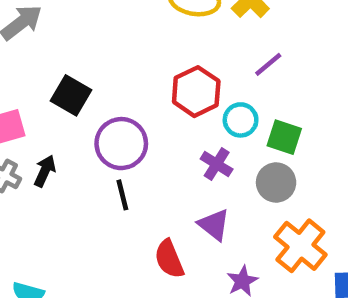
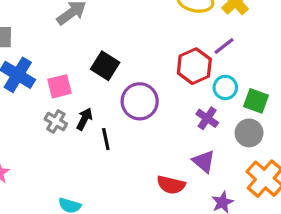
purple line: (268, 64) -> (224, 46), moved
black line: (122, 195) -> (106, 139), moved
red semicircle: (169, 259) -> (171, 185), turned -56

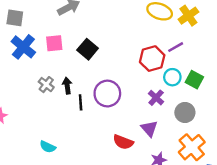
pink square: (60, 86) -> (54, 43), moved
purple circle: (140, 101) -> (107, 94), moved
green square: (256, 101) -> (194, 80), moved
black arrow: (84, 119) -> (67, 86), turned -42

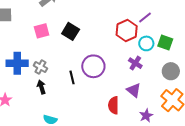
blue cross: (23, 47) -> (17, 63), moved, turned -30
black arrow: (67, 86) -> (41, 87), moved
gray circle: (185, 112) -> (171, 71), moved
red semicircle: (123, 142) -> (113, 105), turned 78

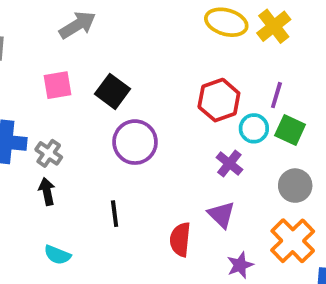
purple line: (145, 18) -> (276, 95), moved, turned -40
purple circle: (93, 66) -> (135, 142), moved
black line: (72, 77) -> (115, 214), moved

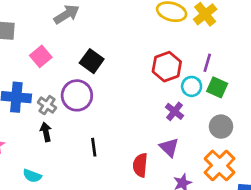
pink square: (57, 85) -> (41, 56), moved, turned -30
purple circle: (135, 142) -> (77, 95), moved
cyan semicircle: (57, 255) -> (32, 176), moved

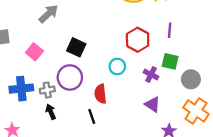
cyan circle: (192, 86) -> (117, 67), moved
green square: (217, 87) -> (170, 61), moved
gray cross: (47, 105) -> (47, 90), turned -32
red semicircle: (140, 165) -> (100, 94), moved

